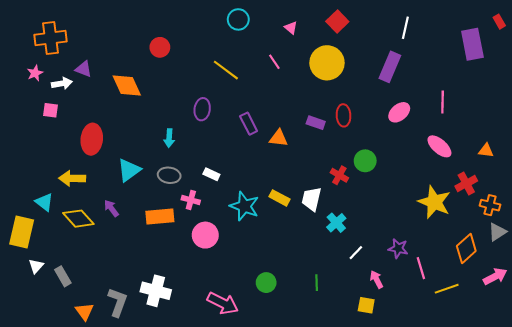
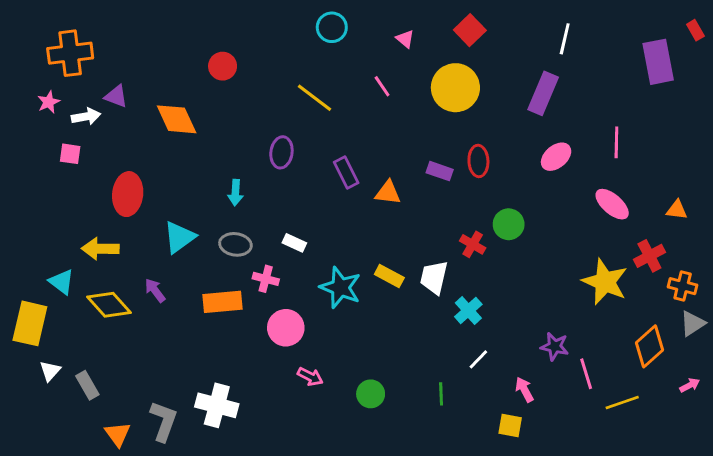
white line: (356, 253) -> (478, 359), moved
pink arrow: (495, 276) -> (690, 385), size x0.6
pink arrow: (223, 303) -> (310, 377), moved, size x0.6

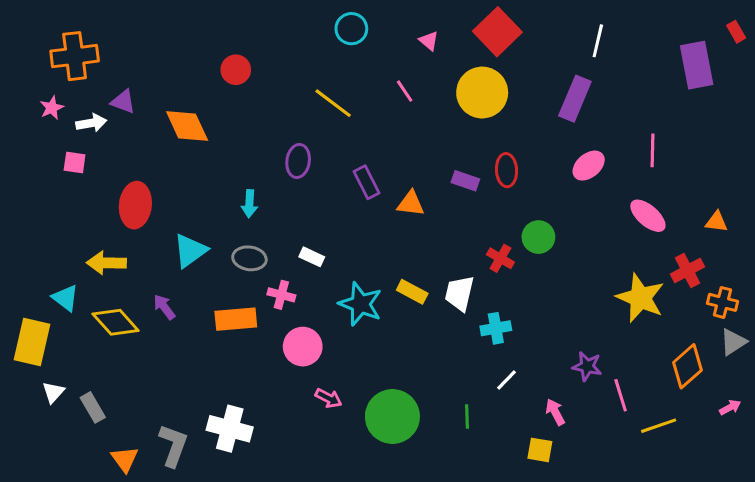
red square: (470, 30) -> (497, 32), size x1.4
cyan cross: (468, 310) -> (496, 328), turned 32
green circle: (371, 394) -> (392, 417), size x1.8

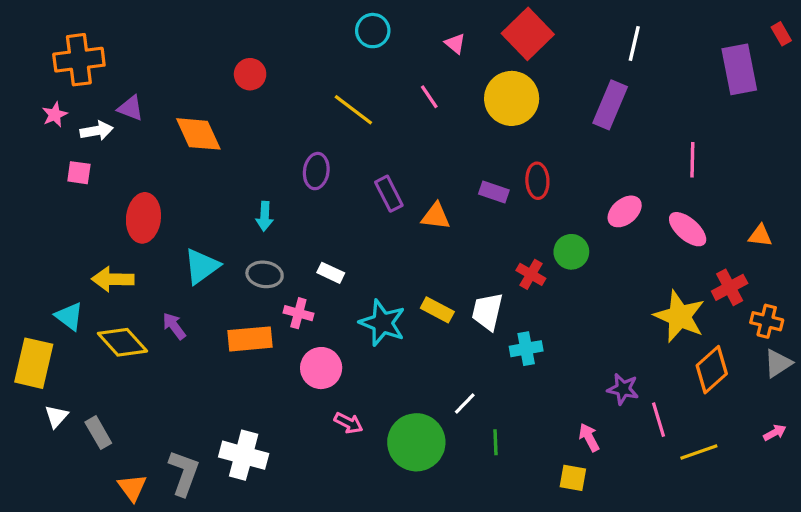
pink ellipse: (589, 166) -> (625, 211), moved
orange diamond: (687, 366) -> (712, 370), moved
white line: (506, 380) -> (465, 404), moved

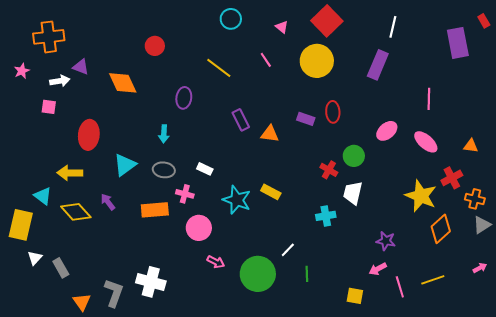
pink star: (55, 115) -> (22, 71), moved
purple ellipse: (316, 171) -> (184, 98), moved
white trapezoid: (487, 312) -> (353, 193), moved
pink line: (659, 420) -> (400, 287), moved
pink arrow: (589, 437) -> (378, 269), moved, turned -90

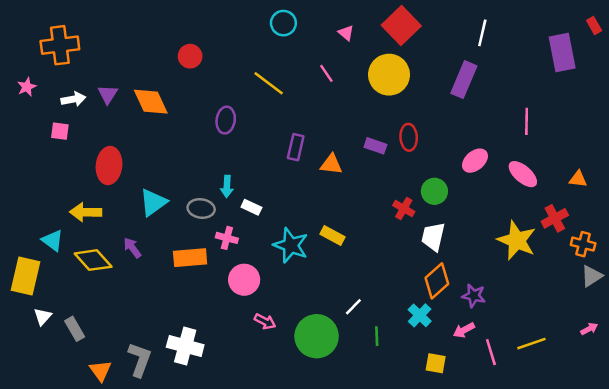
purple triangle: (81, 67) -> (108, 94), moved, turned 42
purple rectangle: (241, 120) -> (296, 147), turned 40
cyan arrow: (164, 134) -> (227, 186), moved
cyan cross: (326, 216) -> (420, 315), moved, turned -36
orange diamond: (441, 229) -> (437, 281), moved

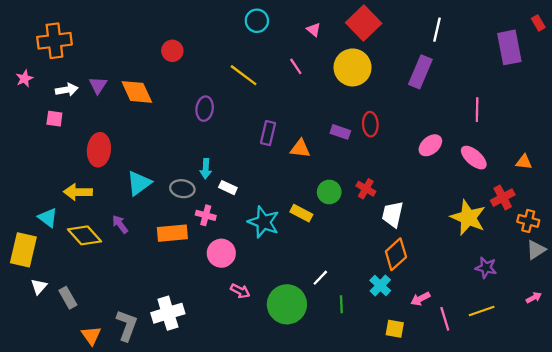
green circle: (434, 191) -> (329, 192), moved
purple star: (474, 296) -> (486, 268), moved
white cross: (185, 346) -> (168, 313), turned -32

